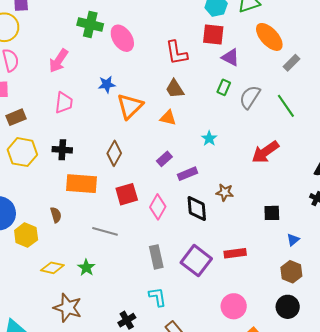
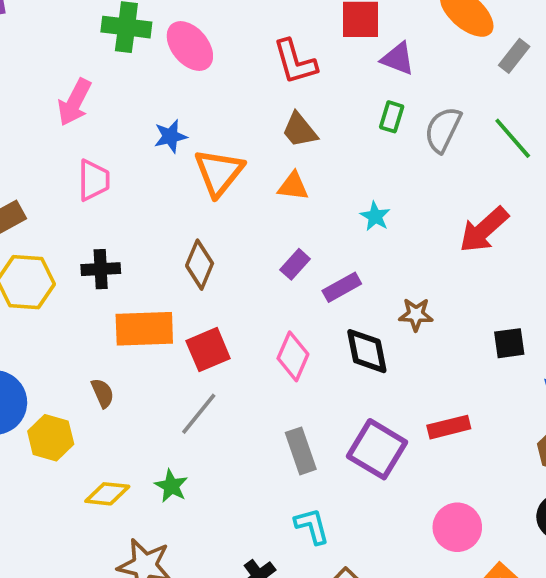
red square: (127, 194) -> (208, 350), moved
gray line: (105, 231) -> (199, 414), turned -60

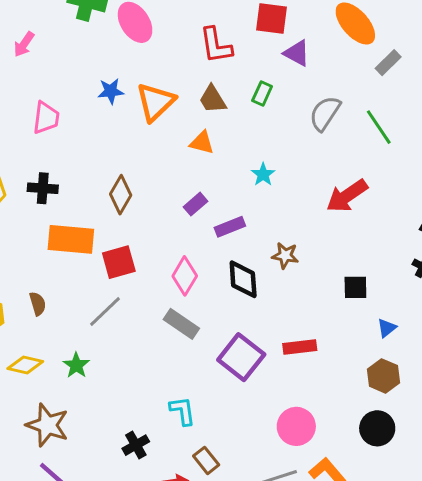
pink arrow: (75, 102) -> (24, 44), moved, size x0.7
green rectangle: (392, 117) -> (262, 93), moved
orange triangle: (219, 172) -> (156, 102), moved
brown semicircle: (103, 393) -> (38, 304), moved
gray rectangle: (301, 451) -> (181, 324), moved, turned -44

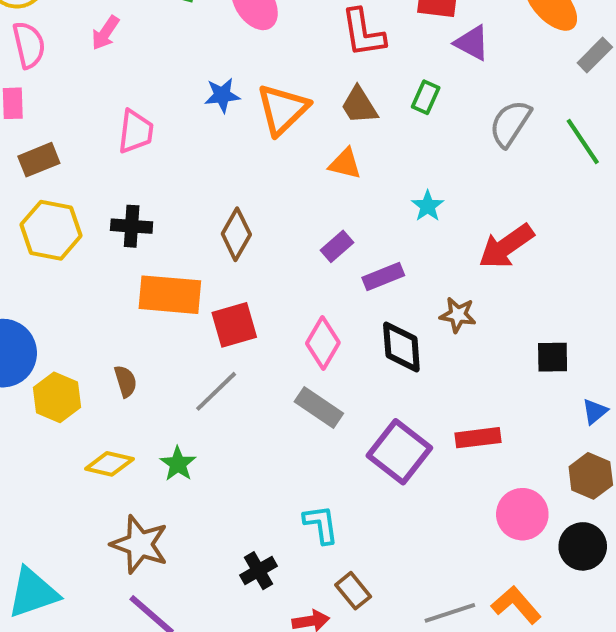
red arrow: (347, 196) -> (506, 246), moved
pink circle: (296, 426) -> (522, 514), moved

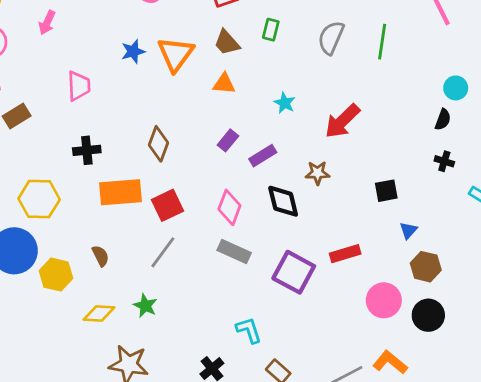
green line: (583, 142) -> (382, 42), turned 52
yellow hexagon: (51, 230) -> (39, 199), moved
blue triangle: (595, 411) -> (408, 230), moved

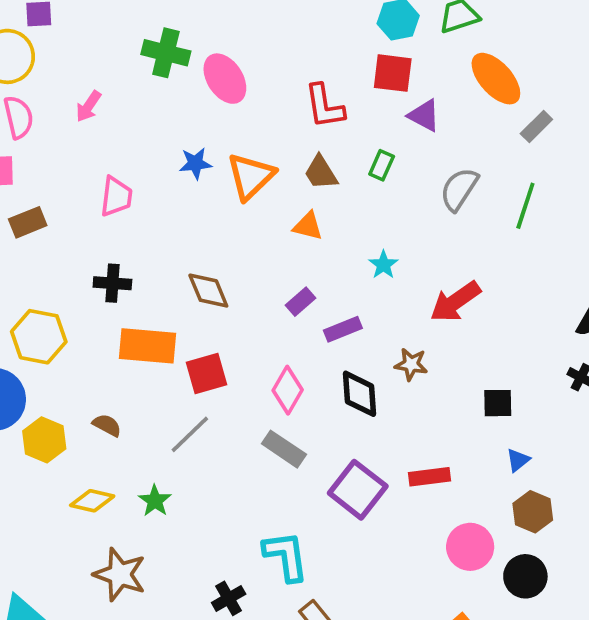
brown diamond: (159, 144) -> (208, 291), turned -52
brown semicircle: (100, 256) -> (107, 425), turned -45
cyan L-shape: (249, 330) -> (286, 556), size x1.4

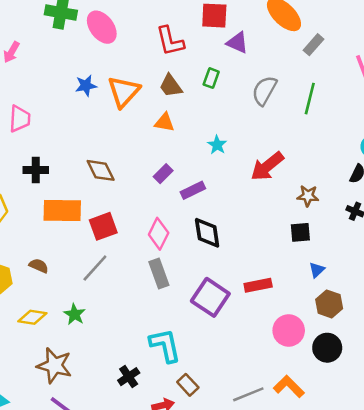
pink trapezoid: (116, 197) -> (20, 119), moved
brown star: (411, 364) -> (308, 196), moved
gray rectangle: (284, 449) -> (159, 274), turned 40

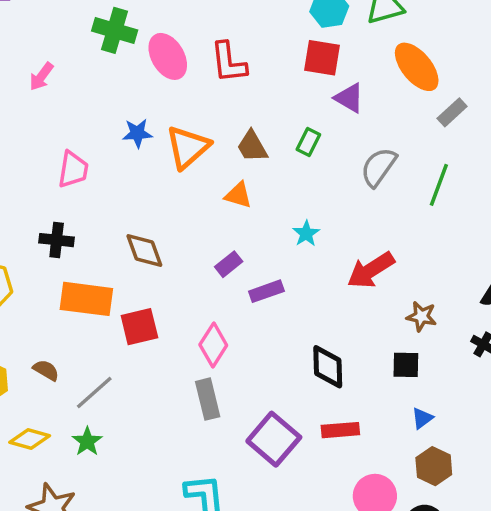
red L-shape: (170, 41) -> (229, 62), moved
pink trapezoid: (20, 119) -> (73, 169), moved
black diamond: (207, 233) -> (328, 367), moved
gray line: (95, 268) -> (94, 393), moved

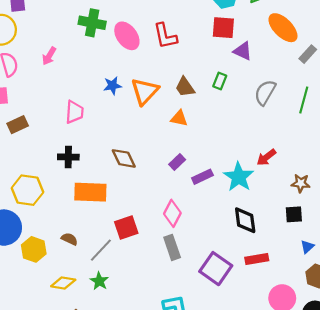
cyan star: (306, 234) -> (239, 177), moved, size x1.8
red arrow: (371, 270) -> (266, 157), size x0.7
red square: (139, 327) -> (126, 228), moved

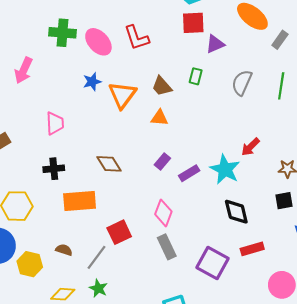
purple triangle: (243, 51) -> (215, 44), turned -42
pink arrow: (49, 56) -> (24, 70), size x1.4
blue star: (112, 86) -> (92, 82), moved

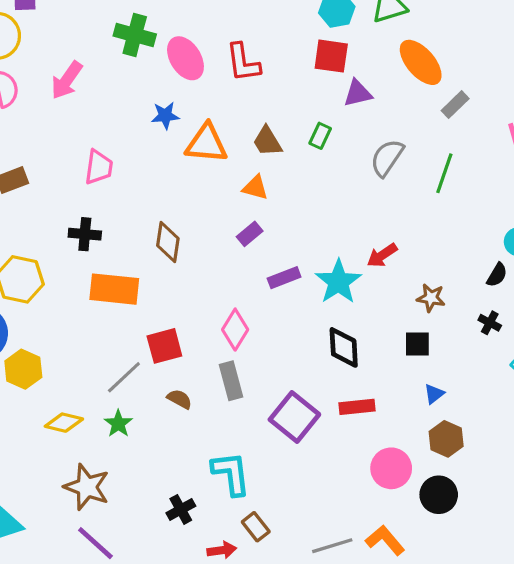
orange triangle: (122, 95) -> (206, 143), turned 48
purple rectangle: (162, 161) -> (250, 234), moved
brown diamond: (109, 164) -> (168, 242), turned 30
brown semicircle: (64, 250) -> (180, 399), moved

